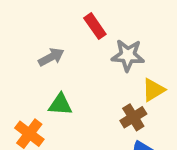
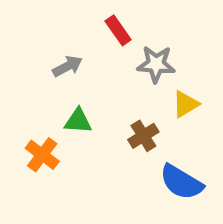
brown cross: (133, 117) -> (143, 136), moved

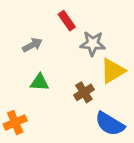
yellow triangle: (186, 104) -> (113, 71), size x1.4
orange cross: (42, 155) -> (15, 122), moved, turned 30

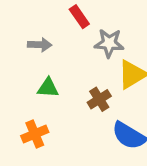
gray arrow: (32, 45) -> (40, 45), turned 30
orange cross: (15, 122) -> (35, 134), moved

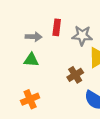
red rectangle: (79, 17) -> (57, 27), moved, turned 42
green triangle: (48, 88) -> (31, 60), moved

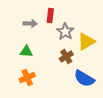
gray star: (82, 36) -> (65, 31), moved, turned 30
green triangle: (31, 60) -> (26, 51), moved

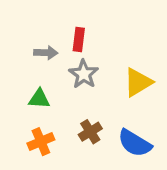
gray star: (65, 31) -> (84, 74), moved
brown cross: (66, 56) -> (90, 132), moved

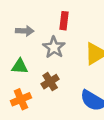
red rectangle: (79, 39) -> (64, 21), moved
brown cross: (90, 132) -> (50, 82), moved

